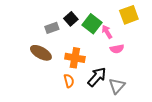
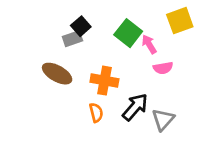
black square: (71, 19) -> (81, 26), moved

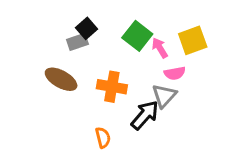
yellow square: (180, 21) -> (193, 40), moved
orange semicircle: (96, 113) -> (103, 138), moved
gray triangle: (163, 120) -> (164, 96), moved

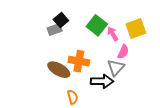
pink semicircle: (175, 73) -> (123, 52), turned -56
brown ellipse: (61, 79) -> (59, 70), moved
black arrow: (145, 115) -> (102, 81), turned 50

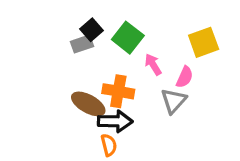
green square: (97, 25) -> (128, 38), moved
pink arrow: (113, 34) -> (153, 64), moved
black arrow: (102, 81) -> (115, 121), moved

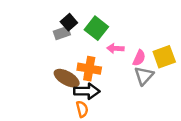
yellow square: (204, 42) -> (164, 57), moved
pink arrow: (153, 64) -> (115, 48), turned -56
gray triangle: (174, 101) -> (144, 76), moved

